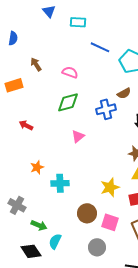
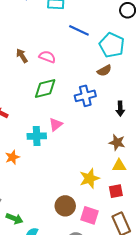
brown arrow: (36, 64) -> (22, 56), moved
brown semicircle: (124, 93) -> (104, 71), moved
cyan cross: (60, 183) -> (37, 136), moved

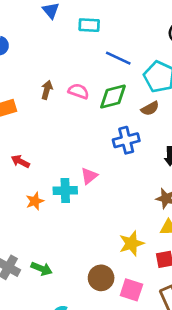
brown arrow: (22, 56) -> (47, 90), turned 48
green diamond: (45, 88) -> (113, 97), moved
orange star: (12, 157) -> (35, 201), moved
green arrow: (14, 219) -> (41, 269), moved

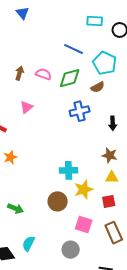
cyan rectangle: (89, 25) -> (95, 21), moved
pink triangle: (89, 176) -> (26, 107), moved
cyan cross: (65, 191) -> (69, 170), moved
brown circle: (101, 278) -> (58, 201), moved

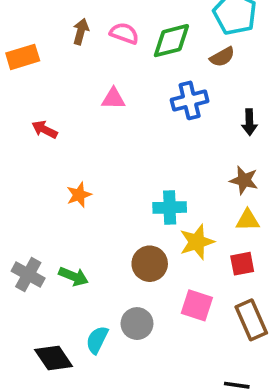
pink triangle: (26, 107) -> (113, 99), moved, turned 40
orange star: (10, 157) -> (79, 195), moved
gray circle: (71, 250) -> (137, 324), moved

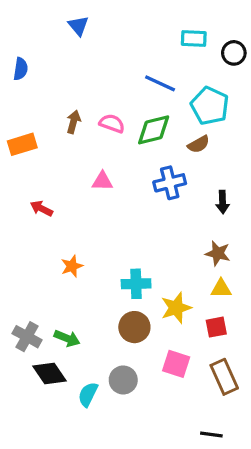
cyan cross: (170, 207) -> (136, 284), moved
black diamond: (54, 358) -> (49, 374), moved

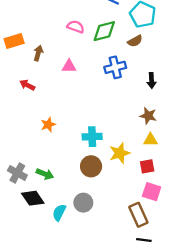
brown arrow: (74, 122) -> (38, 53), moved
pink square: (176, 364) -> (152, 192), moved
brown rectangle: (224, 377) -> (138, 215), moved

